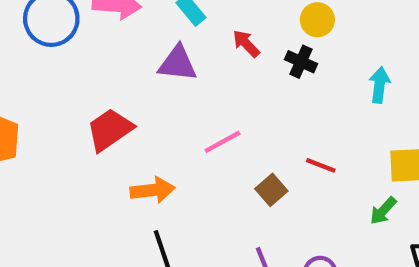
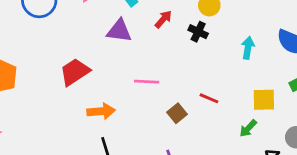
red arrow: (246, 44) -> (163, 19), turned 84
pink line: (223, 142) -> (147, 82), turned 30

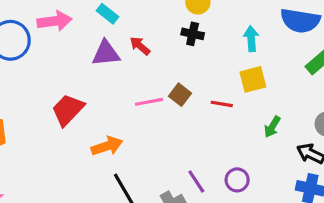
red arrow: (163, 19) -> (140, 46), moved, turned -78
yellow square: (264, 100) -> (253, 79), moved
brown square: (177, 113) -> (180, 95), moved

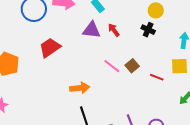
pink line: (149, 102) -> (112, 66), turned 36
red trapezoid: (68, 110) -> (50, 48), moved

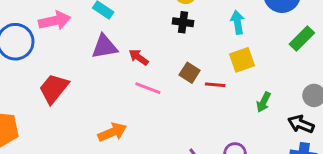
red arrow: (114, 30) -> (139, 57), moved
brown square: (132, 66) -> (190, 73), moved

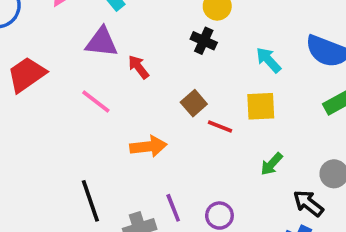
cyan arrow: (237, 22) -> (269, 60), turned -50
pink line: (148, 88) -> (96, 101), moved
orange arrow: (112, 132) -> (148, 146), moved

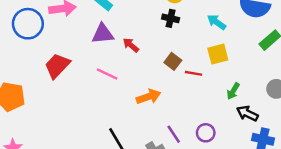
black arrow: (308, 203) -> (247, 113), moved

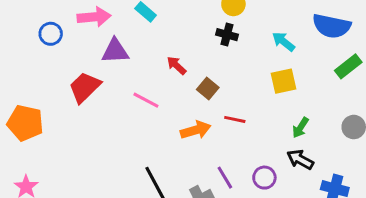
blue circle: (28, 24) -> (51, 34), size x0.6
purple triangle: (103, 34) -> (115, 51), moved
brown square: (173, 61) -> (208, 89), moved
red line: (193, 73) -> (235, 119), moved
black arrow: (247, 113) -> (300, 159), moved

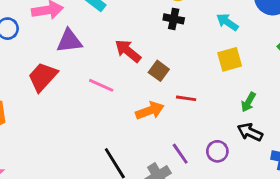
red arrow: (176, 65) -> (128, 51), size x1.4

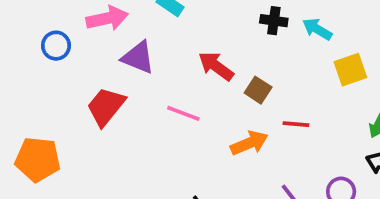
cyan arrow: (227, 22) -> (317, 29), moved
purple triangle: (69, 41) -> (138, 57), turned 32

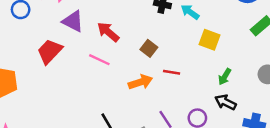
red arrow: (216, 66) -> (108, 32), moved
yellow square: (350, 70) -> (209, 40), turned 35

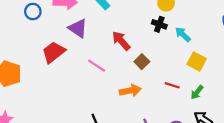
red arrow: (108, 32) -> (121, 41), moved
red line: (172, 72) -> (172, 85), moved
green arrow: (225, 77) -> (197, 92), moved

